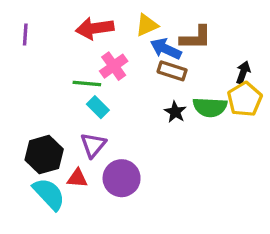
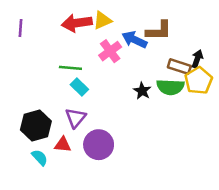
yellow triangle: (147, 25) -> (102, 20), moved
pink cross: (114, 66) -> (110, 51), moved
brown rectangle: (172, 71) -> (179, 67), moved
cyan semicircle: (49, 194) -> (40, 157), size x0.6

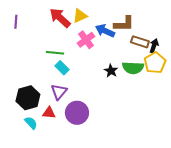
red arrow: (77, 23) -> (60, 18), turned 50
brown rectangle: (179, 67) -> (140, 42), moved

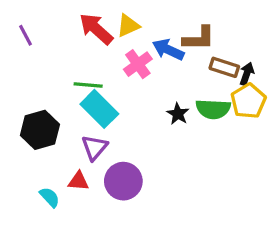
purple line: (16, 22) -> (26, 35), turned -32
cyan rectangle: (62, 68) -> (99, 109), size x1.6
black hexagon: (28, 98) -> (40, 130), moved

